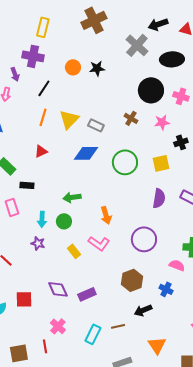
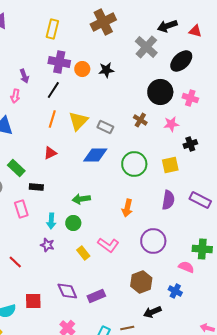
purple cross: (33, 56) -> (59, 62), moved
black ellipse: (172, 59) -> (181, 61), turned -40
orange arrow: (106, 215) -> (127, 208), moved, turned 30

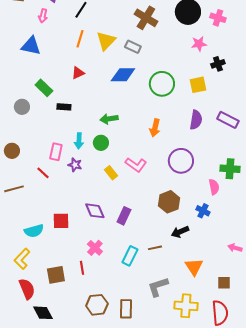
brown cross: (140, 120) -> (146, 18), moved, size x1.6
pink rectangle: (21, 209) -> (56, 152), moved, turned 30
red line: (15, 262) -> (43, 173), moved
pink semicircle: (186, 267) -> (214, 187), turned 56
purple rectangle: (96, 296) -> (124, 216), turned -42

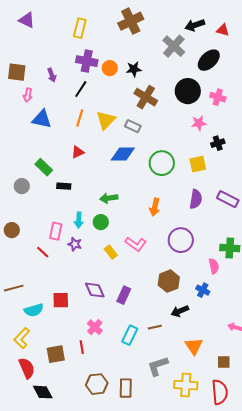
pink arrow: (43, 16) -> (28, 95), moved
blue triangle: (31, 46) -> (42, 119), moved
brown line: (14, 189) -> (14, 288), moved

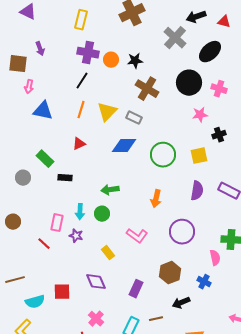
purple arrow: (52, 75) -> (40, 49), moved
yellow rectangle: (111, 252) -> (108, 253), moved
purple rectangle: (124, 295) -> (136, 289), moved

